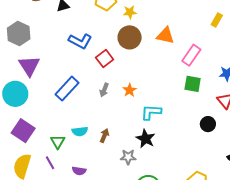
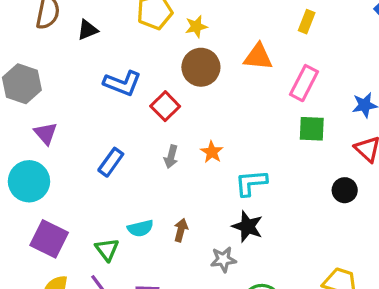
yellow rectangle: (217, 20) -> (307, 22), moved
purple triangle: (29, 66) -> (46, 133), size x0.7
blue rectangle: (67, 89) -> (111, 162), size x0.7

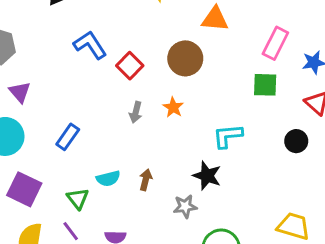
brown circle: (201, 67) -> (185, 58), moved
blue L-shape: (122, 83) -> (90, 45), turned -144
pink rectangle: (304, 83) -> (275, 43), moved
blue rectangle: (111, 162) -> (68, 137), moved
cyan L-shape: (251, 183) -> (228, 136), moved

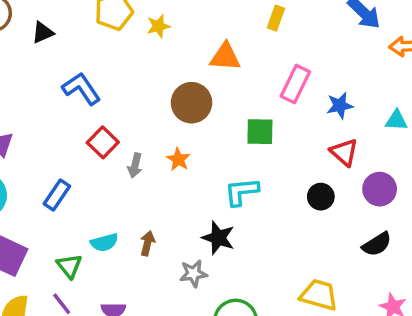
red square: (130, 66) -> (103, 142), moved
green square: (265, 85) -> (260, 132), moved

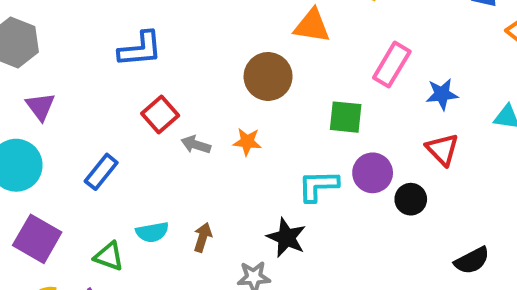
blue L-shape: (81, 89) -> (140, 49), turned 114
orange star: (178, 159) -> (247, 142), turned -30
gray arrow: (135, 165) -> (196, 145), turned 90
purple circle: (380, 189) -> (373, 173), moved
green triangle: (69, 266) -> (109, 256), turned -36

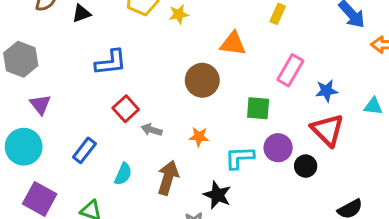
orange star: (247, 142) -> (199, 137), moved
red triangle: (442, 149) -> (328, 130), size x1.4
cyan semicircle: (152, 232) -> (123, 174), moved, turned -55
brown arrow: (203, 237) -> (168, 178), moved, size x1.6

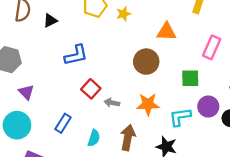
orange star: (199, 137) -> (148, 104), size x1.5

